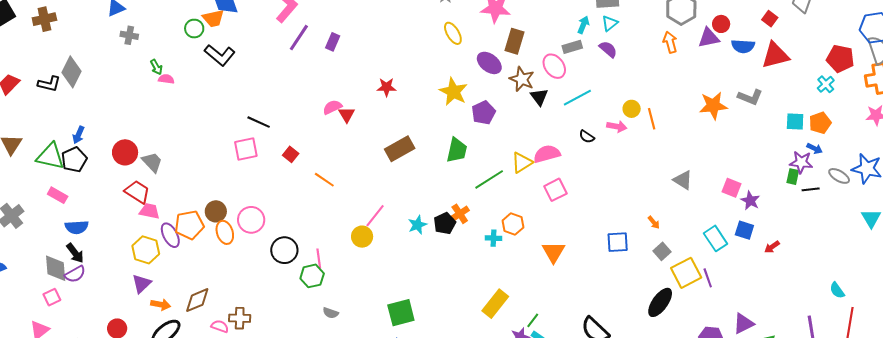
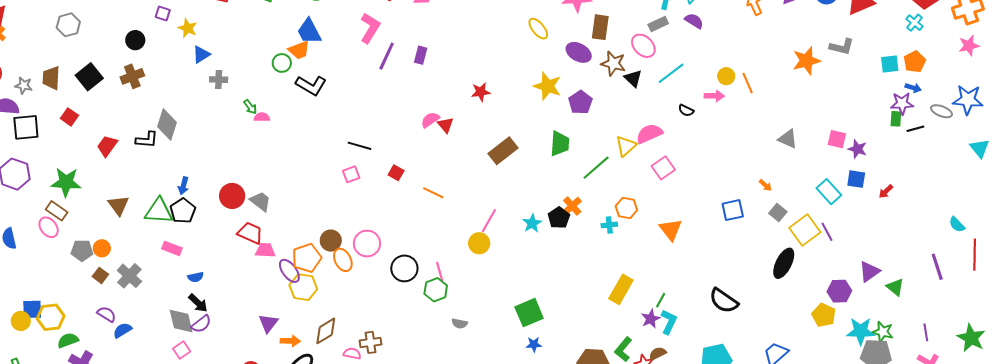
pink square: (246, 149) -> (351, 174), size x0.7
blue semicircle: (77, 227) -> (196, 277), size x0.7
yellow hexagon: (146, 250) -> (303, 287), moved

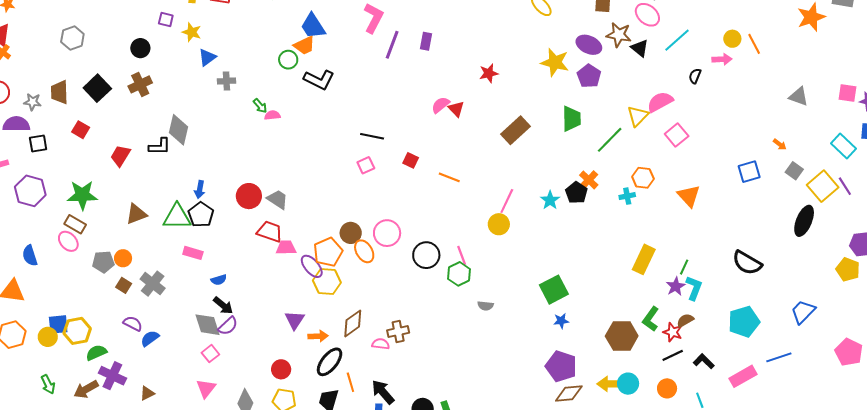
purple ellipse: (579, 52) -> (589, 45), moved
black semicircle: (686, 110) -> (695, 76), turned 91
black square: (26, 127) -> (38, 143), size x0.7
brown triangle: (118, 205) -> (136, 214), turned 50

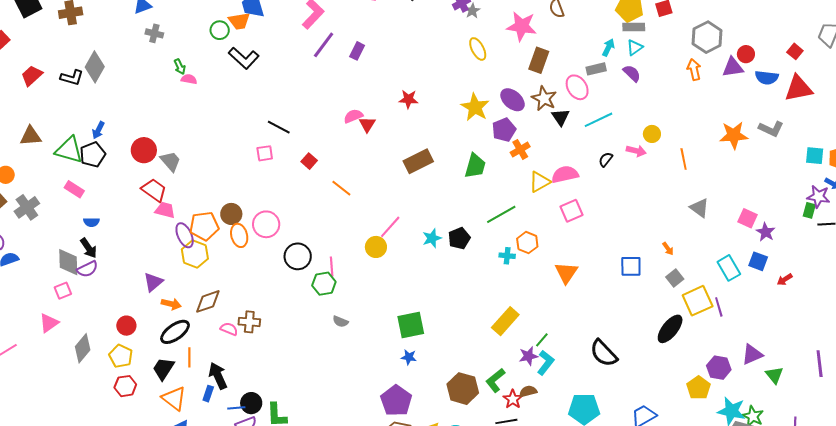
orange line: (754, 44) -> (684, 159), moved
green line: (610, 140) -> (501, 214), moved
orange cross: (589, 180) -> (520, 149), moved

